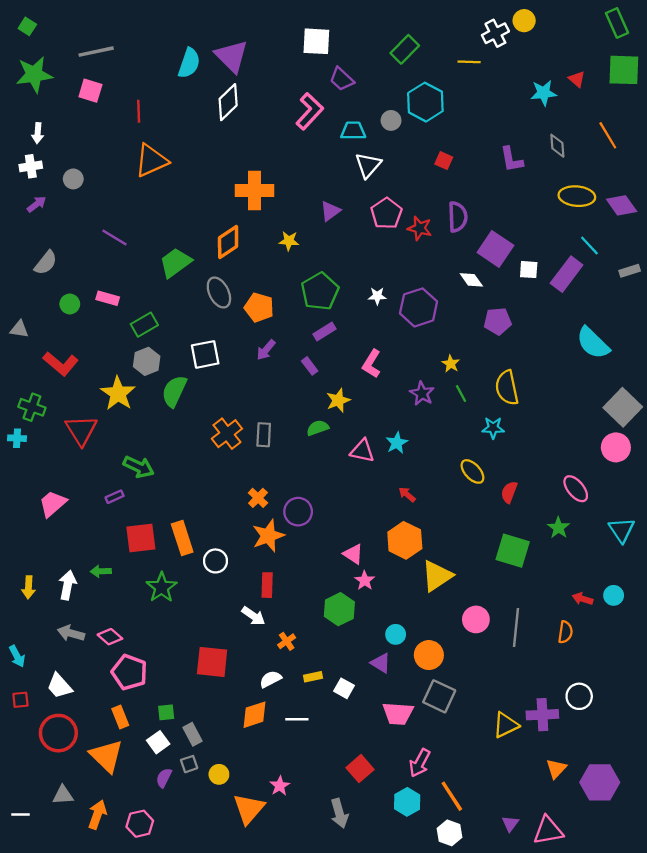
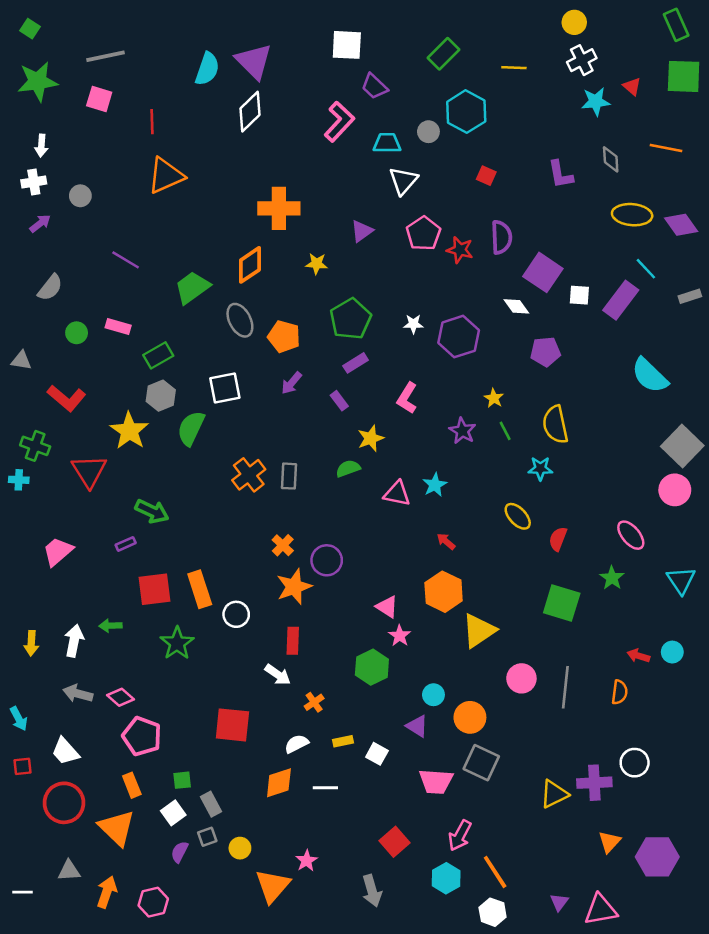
white cross: (495, 33) -> (582, 60), moved
orange line: (608, 135) -> (666, 148), turned -48

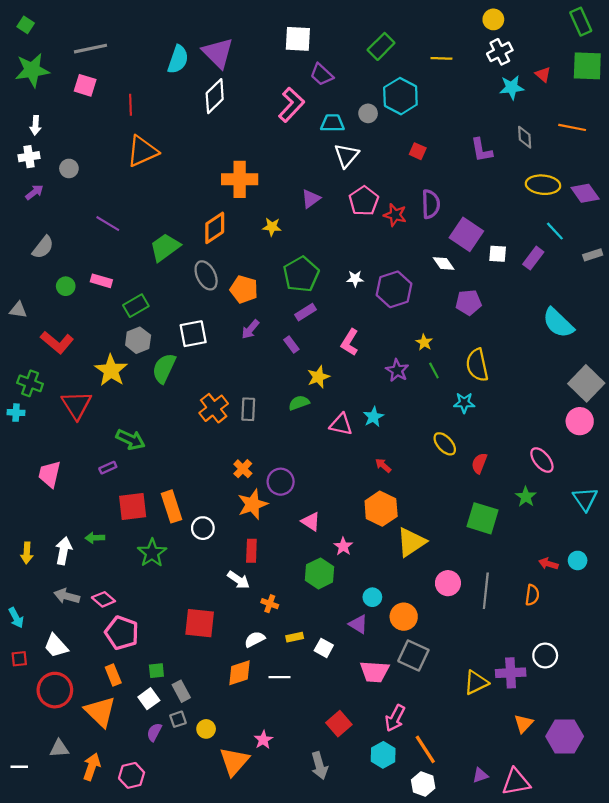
purple rectangle: (621, 300) -> (533, 258), size x0.7
pink trapezoid: (58, 551) -> (49, 474), turned -36
pink triangle: (387, 607) -> (311, 522), moved
orange cross: (314, 702) -> (270, 604), turned -35
purple triangle: (559, 902) -> (480, 775), turned 35

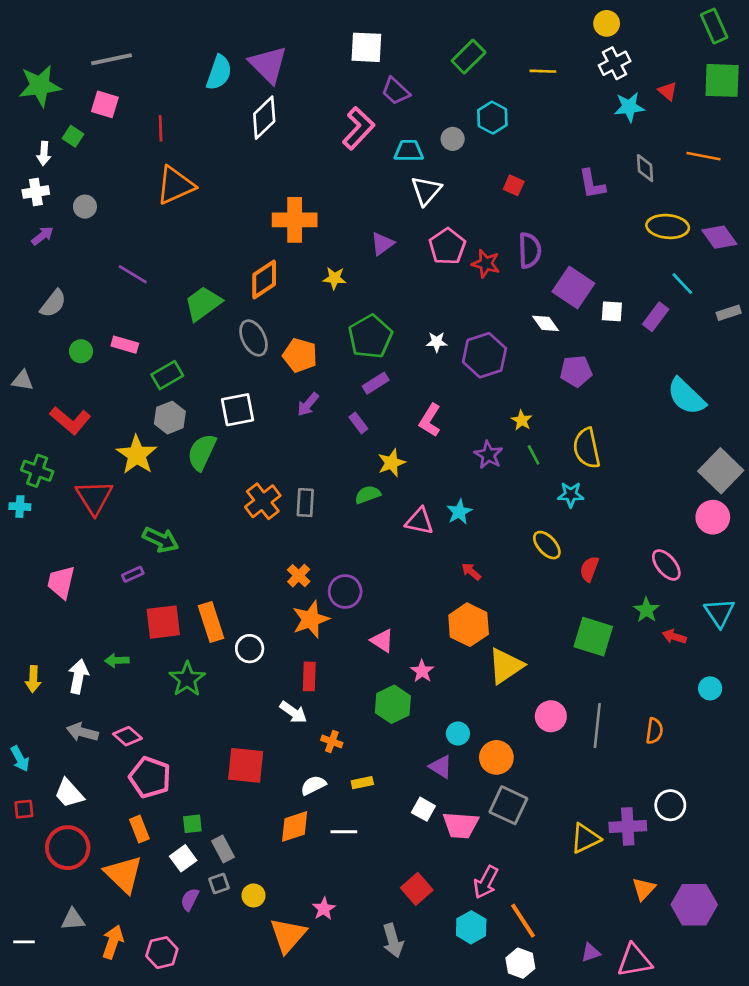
green square: (26, 25) -> (73, 136), moved
cyan hexagon: (400, 96) -> (492, 118), size x0.7
red arrow: (548, 564) -> (674, 637), moved
white square: (324, 648) -> (423, 809), moved

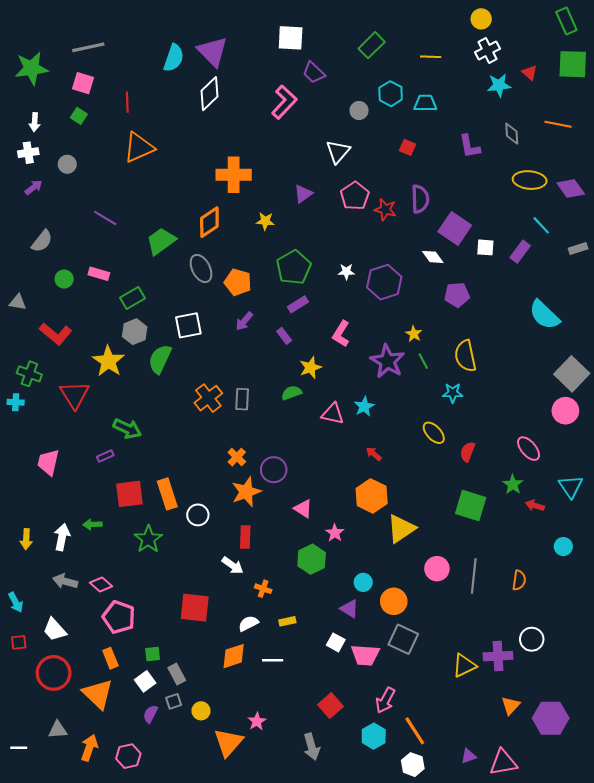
green square: (73, 136) -> (79, 116), moved
cyan trapezoid: (409, 151) -> (425, 103), moved
purple star: (488, 455) -> (387, 361), size x1.5

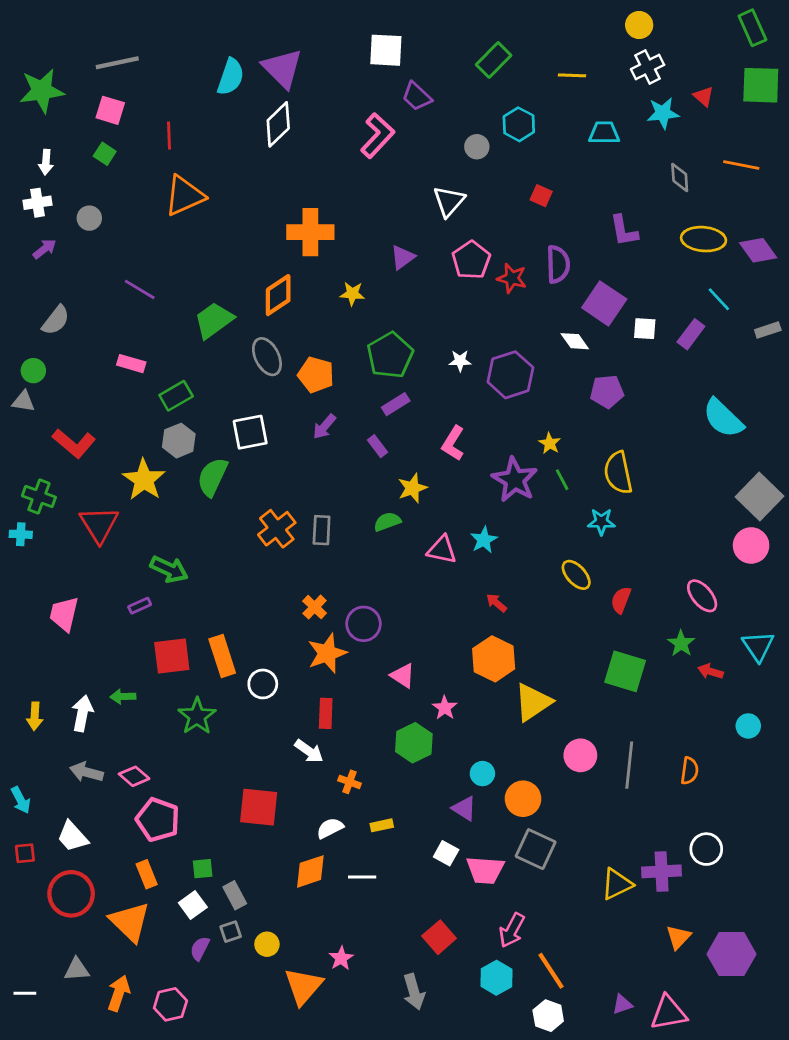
cyan trapezoid: (425, 103) -> (604, 133), moved
purple L-shape: (470, 146) -> (624, 231), moved
green circle: (64, 279) -> (33, 371), moved

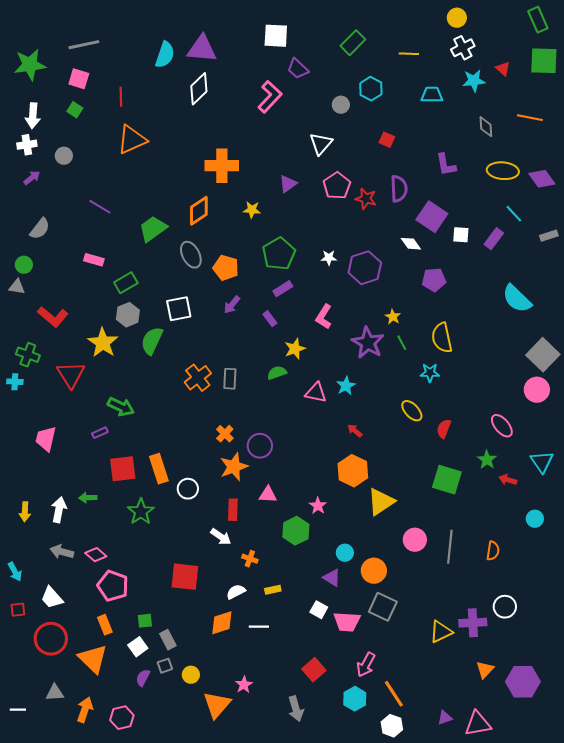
purple triangle: (282, 68) -> (202, 49), turned -40
white arrow: (46, 162) -> (33, 116), size x1.4
pink triangle: (403, 676) -> (268, 495), moved, turned -30

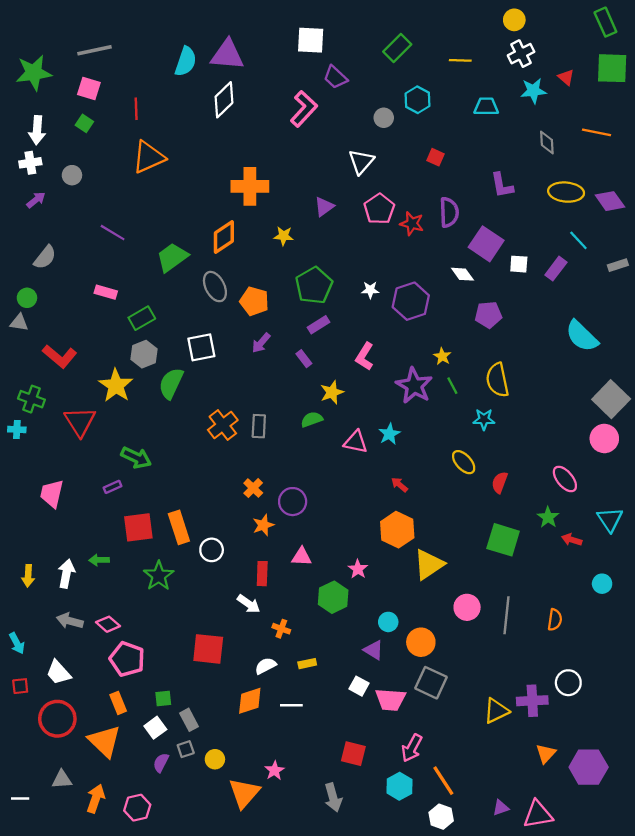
orange star: (234, 467) -> (263, 525), size x0.7
red square: (314, 670) -> (353, 754), turned -35

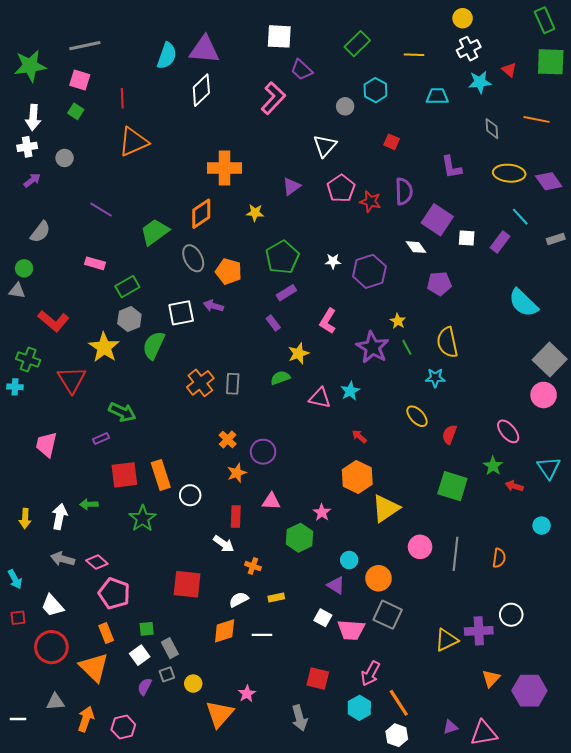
purple arrow: (261, 343) -> (213, 306), moved, turned 66

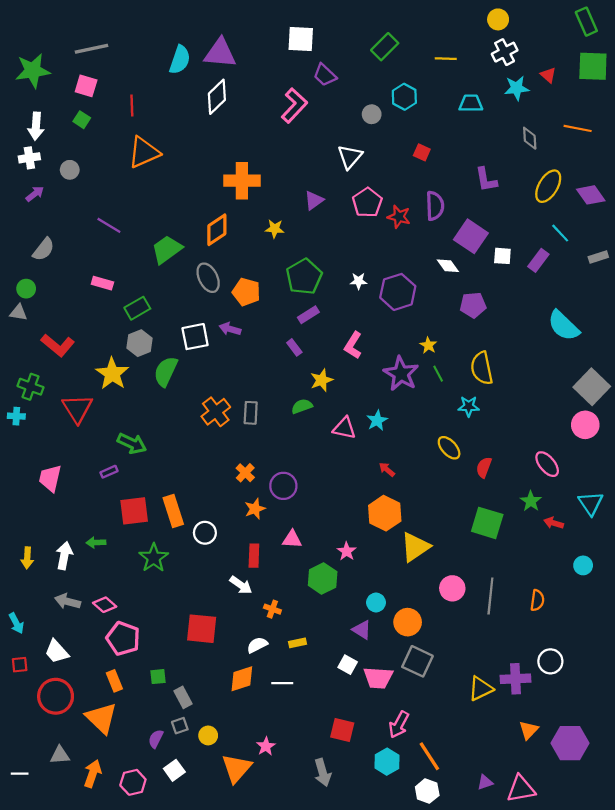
yellow ellipse: (509, 173) -> (548, 186), turned -64
white square: (140, 655) -> (174, 770), moved

